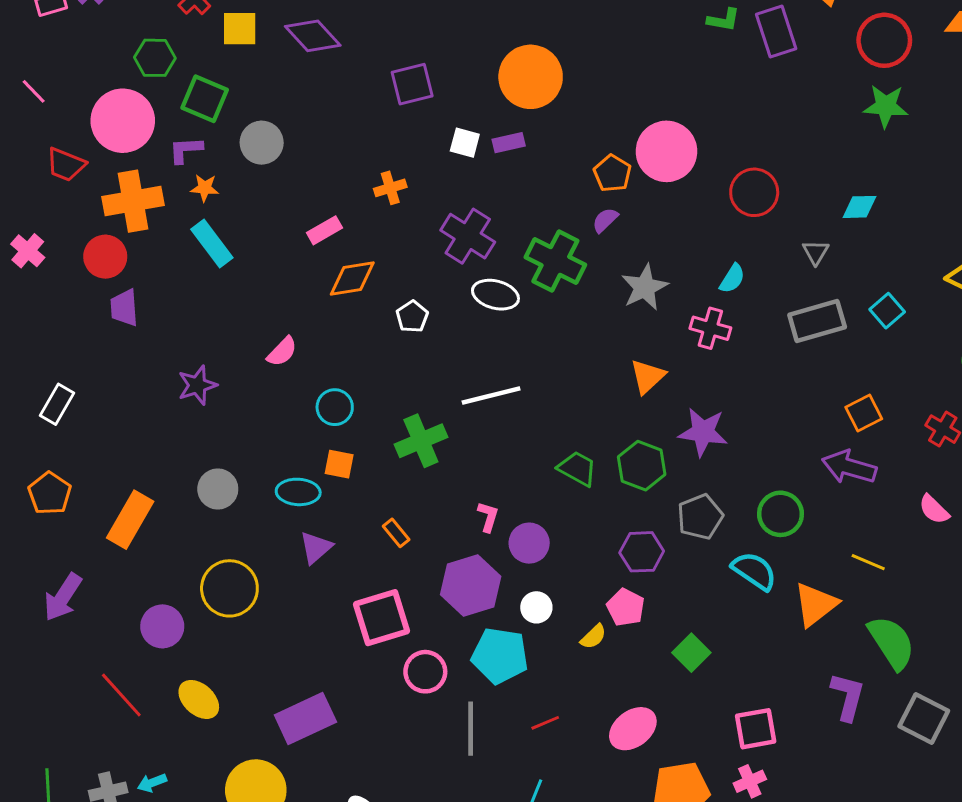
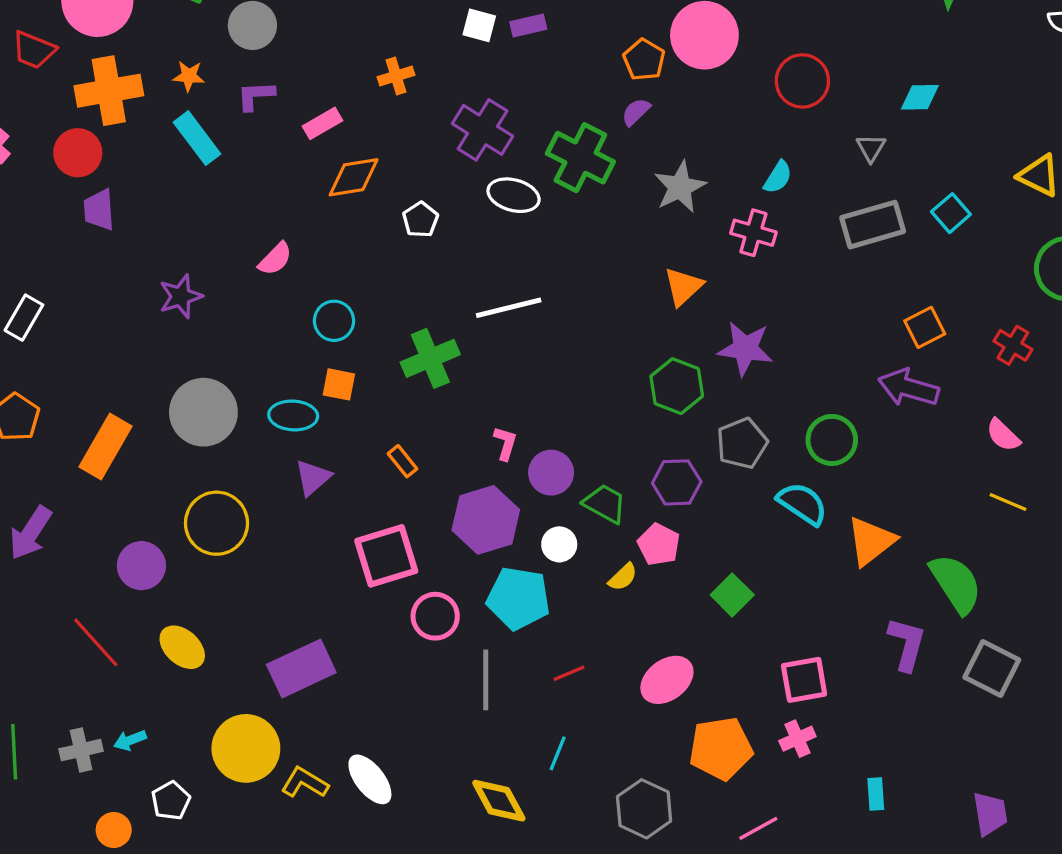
purple L-shape: (186, 150) -> (256, 96), moved
green trapezoid: (577, 469) -> (605, 504), moved
gray circle: (218, 489) -> (203, 412), size x1.5
yellow line: (868, 562) -> (1008, 502), moved

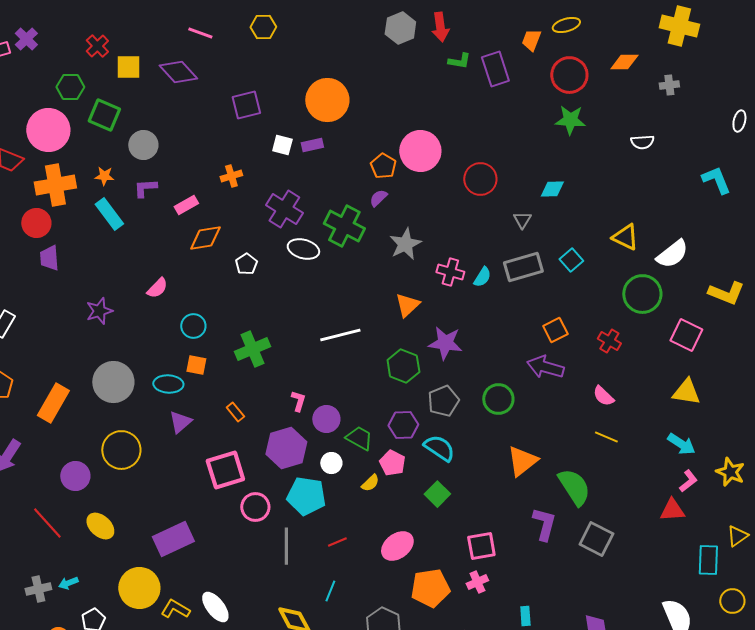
cyan semicircle: (778, 177) -> (482, 277), moved
white line: (509, 308) -> (340, 335), moved
cyan semicircle: (802, 504) -> (439, 448), moved

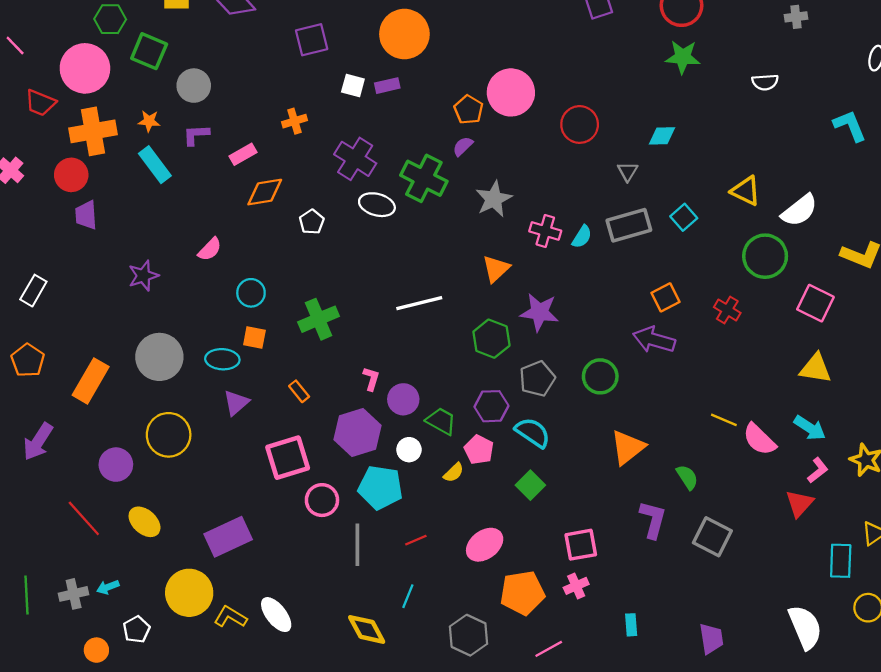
pink semicircle: (603, 396) -> (759, 439), moved, size x1.4
green semicircle: (574, 487) -> (687, 477), size x0.6
red triangle: (672, 510) -> (799, 503), turned -44

